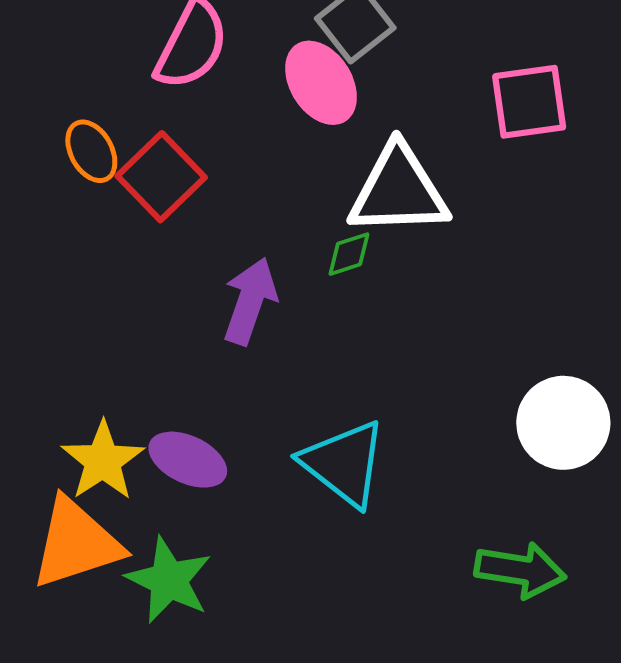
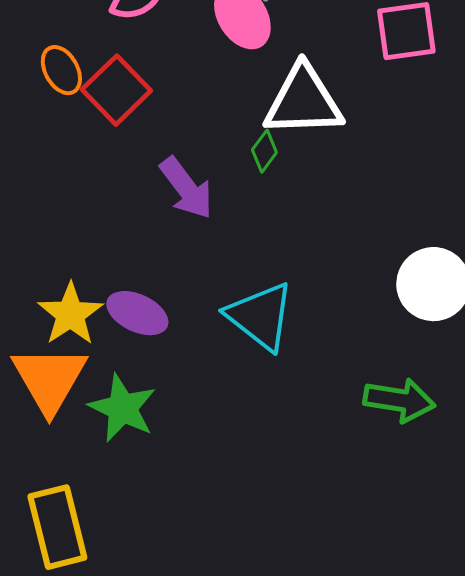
green diamond: (349, 254) -> (264, 151), turned -36
purple arrow: (250, 301) -> (186, 188), turned 124
orange triangle: (76, 543) -> (49, 379), turned -42

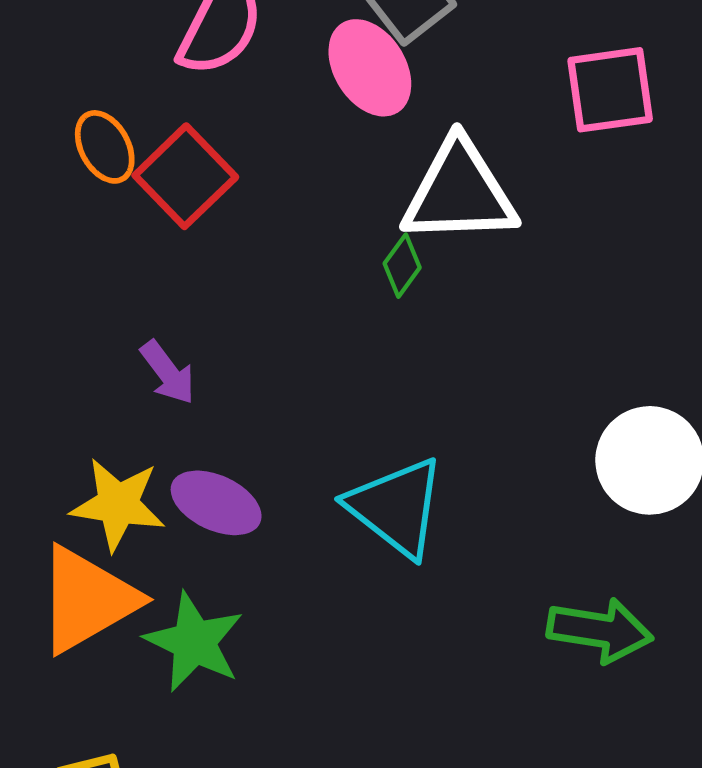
purple arrow: (186, 188) -> (168, 373), moved, size x0.7
yellow star: (70, 314) -> (118, 504), turned -30
orange triangle: (49, 379) -> (87, 600), turned 30

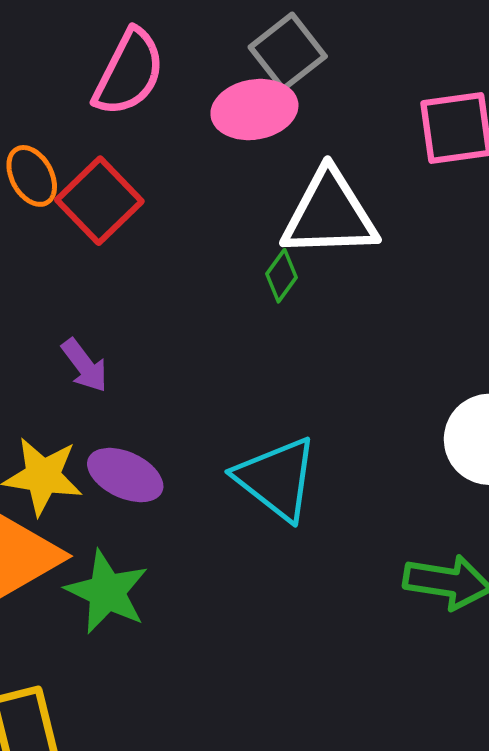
pink ellipse: (370, 68) -> (254, 110), turned -68

